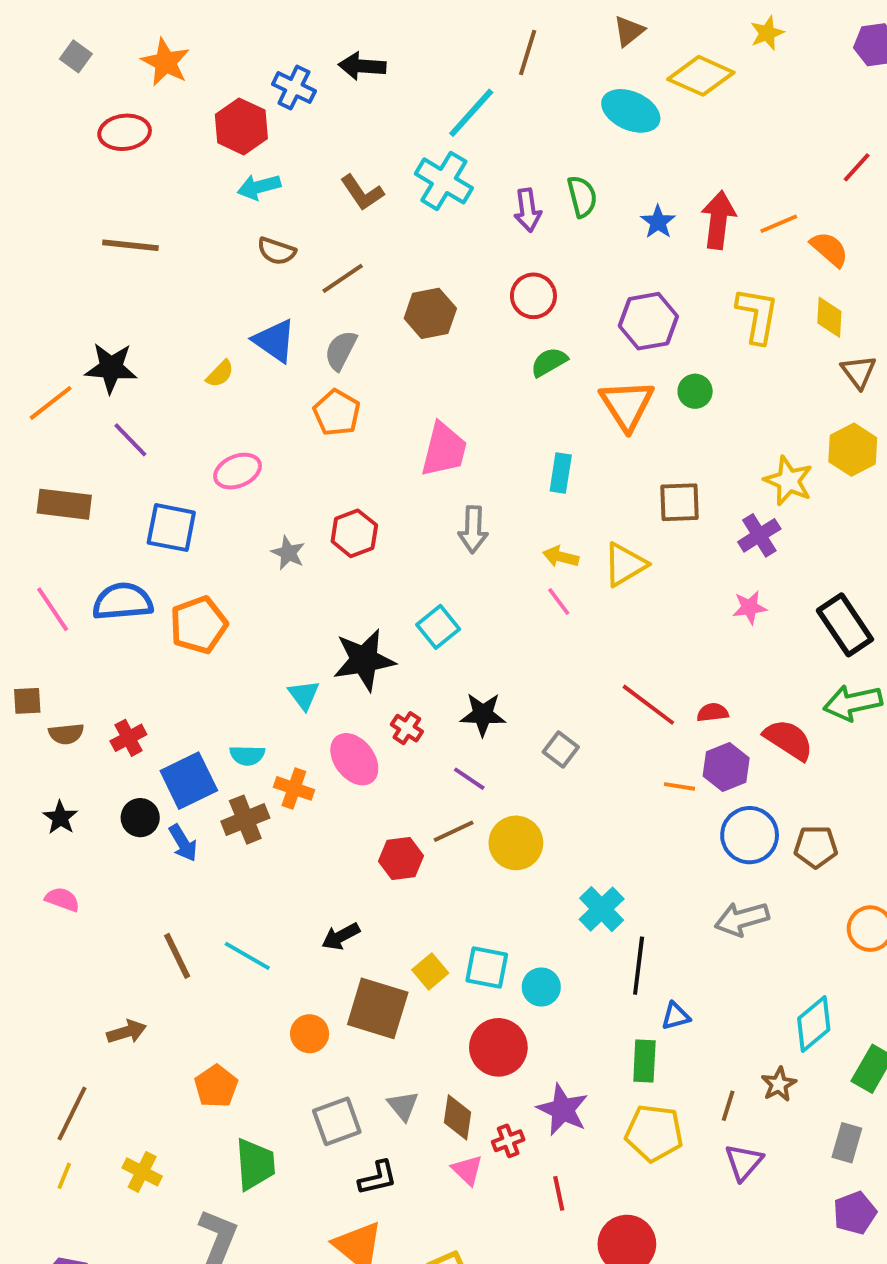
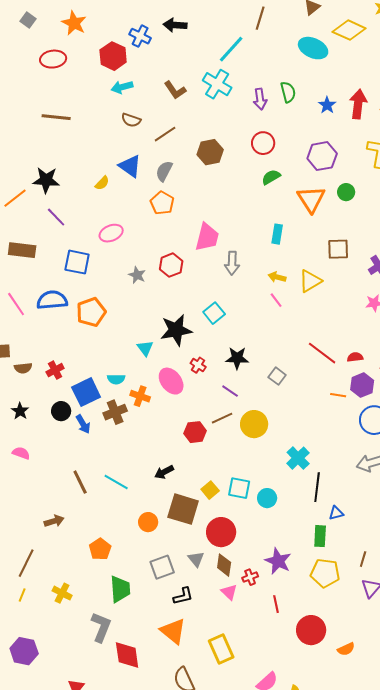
pink trapezoid: (444, 450) -> (207, 237), moved
red circle: (498, 1047) -> (221, 532), moved

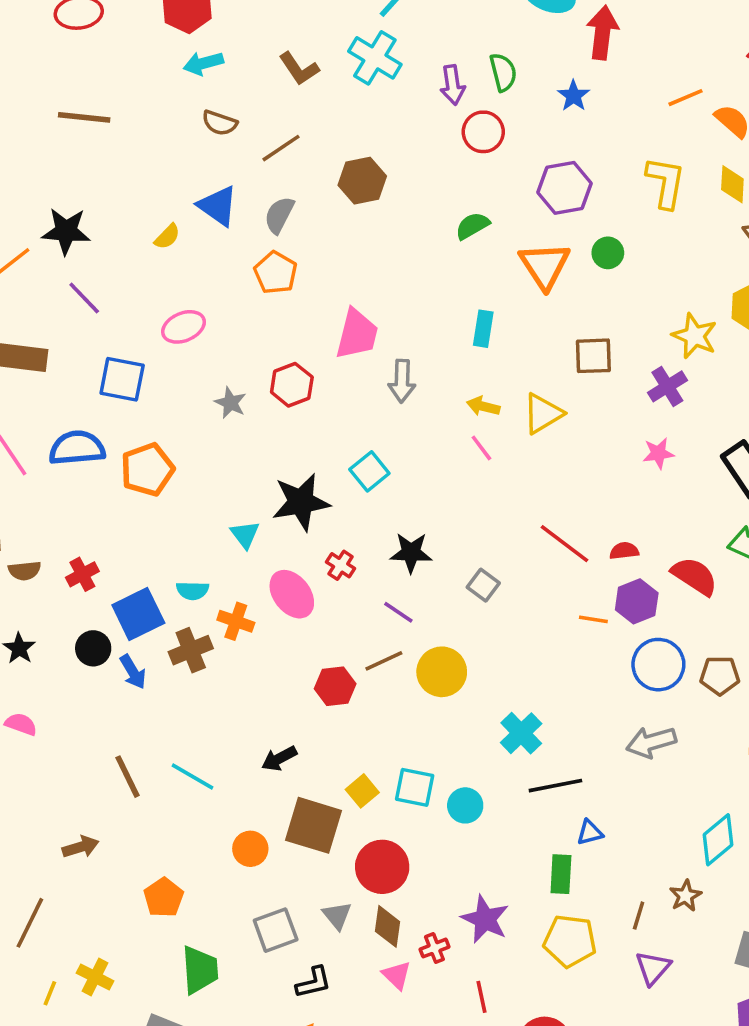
red arrow: (358, 104) -> (602, 33), moved
red circle: (263, 143) -> (483, 132), moved
black line: (317, 487) -> (555, 786), turned 72
yellow line: (22, 595) -> (50, 993), moved

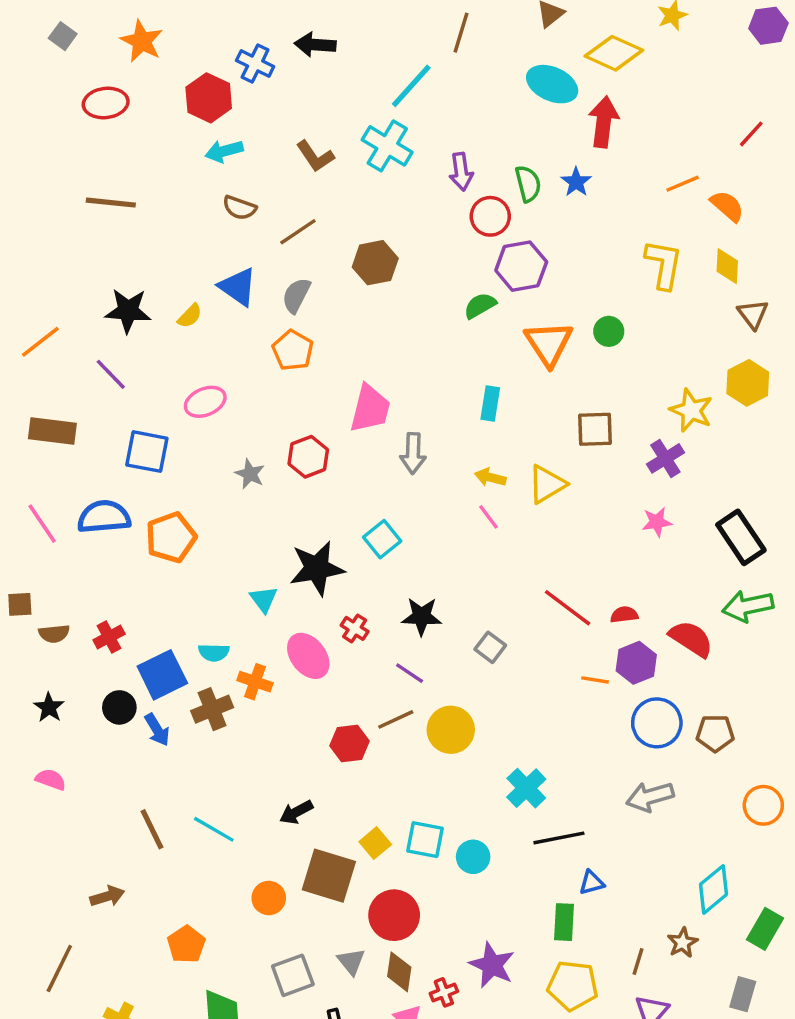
green semicircle: (503, 72) -> (528, 184), moved
purple hexagon: (565, 188) -> (521, 266), moved
black star: (66, 231) -> (128, 311), moved

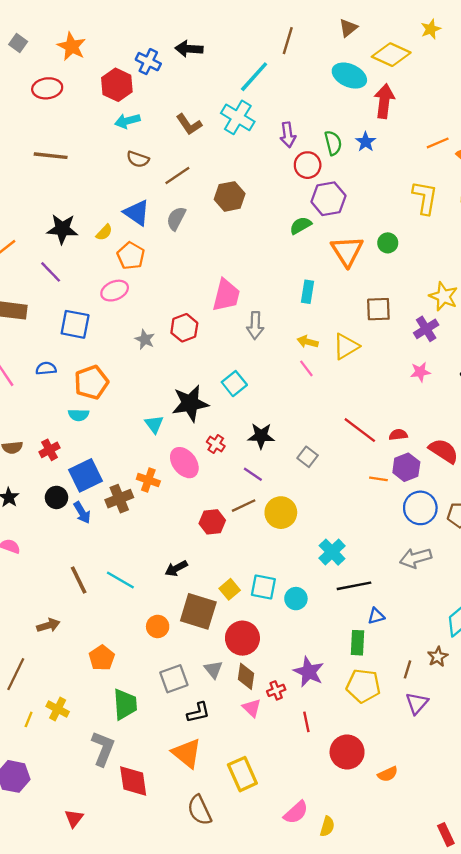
orange pentagon: (293, 350) -> (131, 256), moved
blue semicircle: (104, 517) -> (46, 368), size x0.6
cyan semicircle: (214, 652) -> (79, 415), moved

